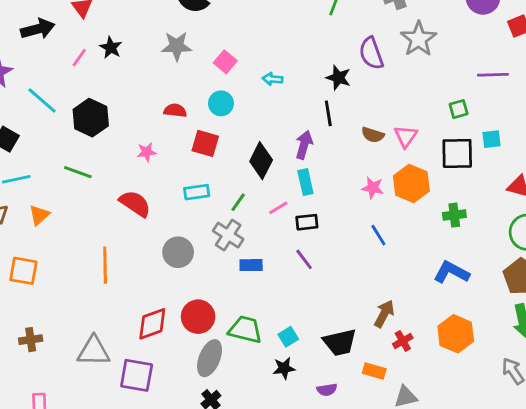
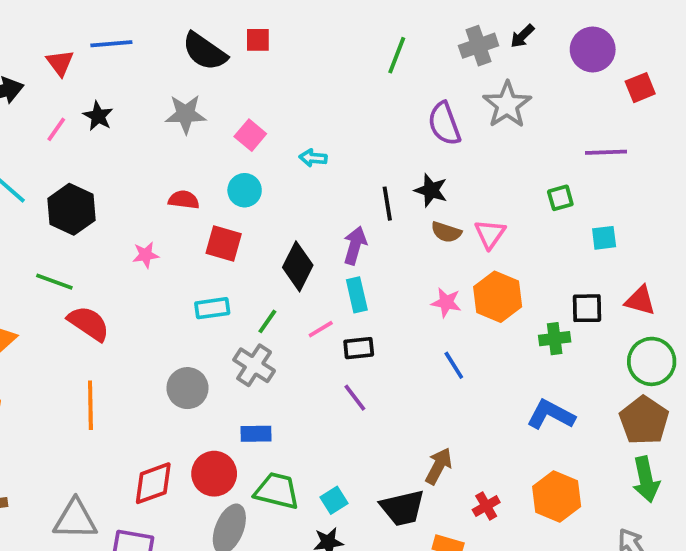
black star: (338, 78) -> (431, 190), moved
black square: (457, 153) -> (587, 308), moved, size x0.7
red semicircle: (135, 204) -> (89, 323), moved
blue rectangle: (251, 265) -> (256, 434), moved
brown arrow: (384, 314) -> (439, 466), moved

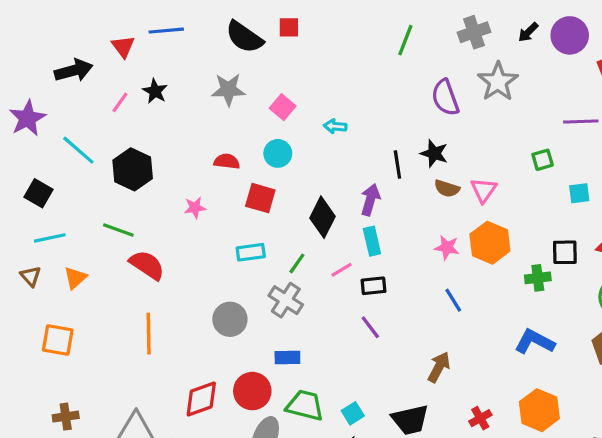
black arrow: (522, 36) -> (528, 32), moved
brown arrow: (439, 466) -> (439, 367), moved

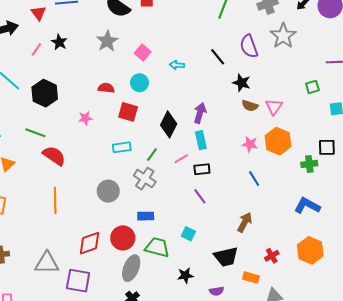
gray star: (228, 90) -> (107, 41), turned -30
black line: (397, 165) -> (218, 57), moved, turned -30
cyan square: (353, 413) -> (188, 234), moved, turned -32

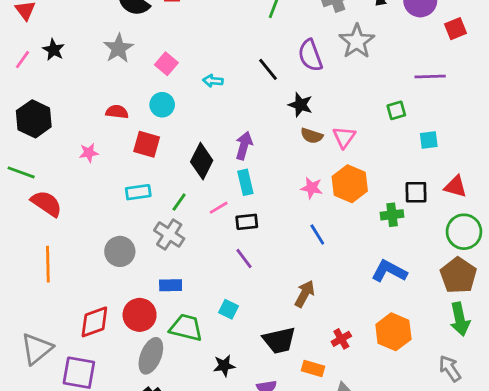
gray triangle: (47, 263) -> (37, 349), turned -40

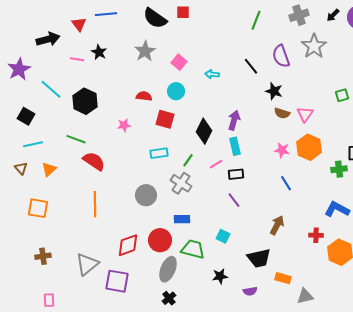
pink line: (23, 60) -> (77, 59), turned 64
red cross: (341, 339) -> (316, 235), moved, turned 32

